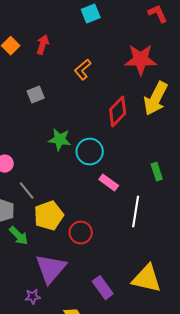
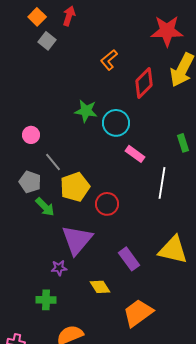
orange L-shape: (83, 70) -> (109, 60), moved
gray square: (36, 95) -> (47, 41), moved, turned -30

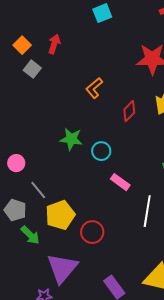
red diamond: (144, 83) -> (129, 111), size x0.7
cyan circle: (116, 123) -> (101, 151), size x0.7

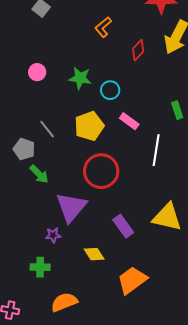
pink circle: (16, 163) -> (37, 72), moved
yellow pentagon: (60, 215) -> (89, 126), moved
red circle: (92, 232) -> (101, 171), size x1.5

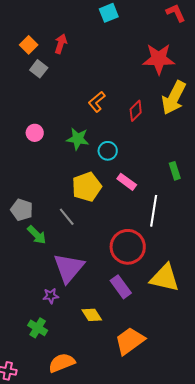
orange L-shape: (103, 27) -> (97, 102), moved
gray line: (47, 129) -> (67, 217), moved
red circle: (101, 171) -> (128, 247), moved
green cross: (40, 267) -> (38, 328), turned 30

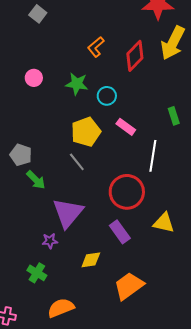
red diamond: (136, 111) -> (135, 56), size x1.4
gray line: (67, 217) -> (77, 162), moved
yellow triangle: (165, 278) -> (164, 223), size x0.7
yellow diamond: (92, 315) -> (91, 260), turned -65

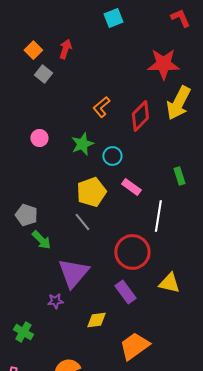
green star: (77, 84) -> (82, 144), turned -30
green cross: (37, 273) -> (23, 332), moved

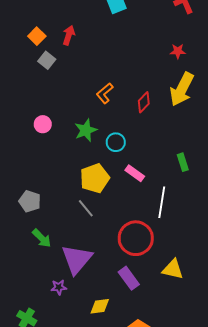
red star: (163, 64) -> (178, 51), moved, size x0.5
red diamond: (140, 116) -> (144, 102), size x0.7
green arrow: (41, 240) -> (42, 238), moved

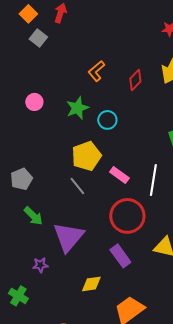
pink rectangle: (135, 173) -> (119, 175), moved
gray pentagon: (30, 201) -> (21, 179), turned 30
purple star: (59, 287) -> (40, 265), moved

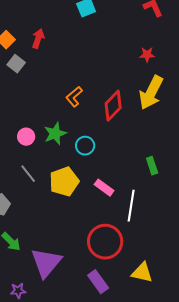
red diamond: (135, 80) -> (113, 106), size x1.4
pink circle: (34, 102) -> (26, 137), moved
pink rectangle: (119, 175) -> (104, 188), moved
gray line: (77, 186) -> (28, 174), moved

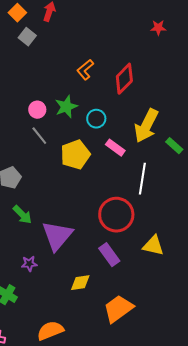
yellow arrow: (151, 93) -> (146, 126), moved
green rectangle: (152, 166) -> (174, 146), moved, turned -30
gray line: (28, 174) -> (39, 136), moved
pink rectangle: (104, 188) -> (115, 148), moved

